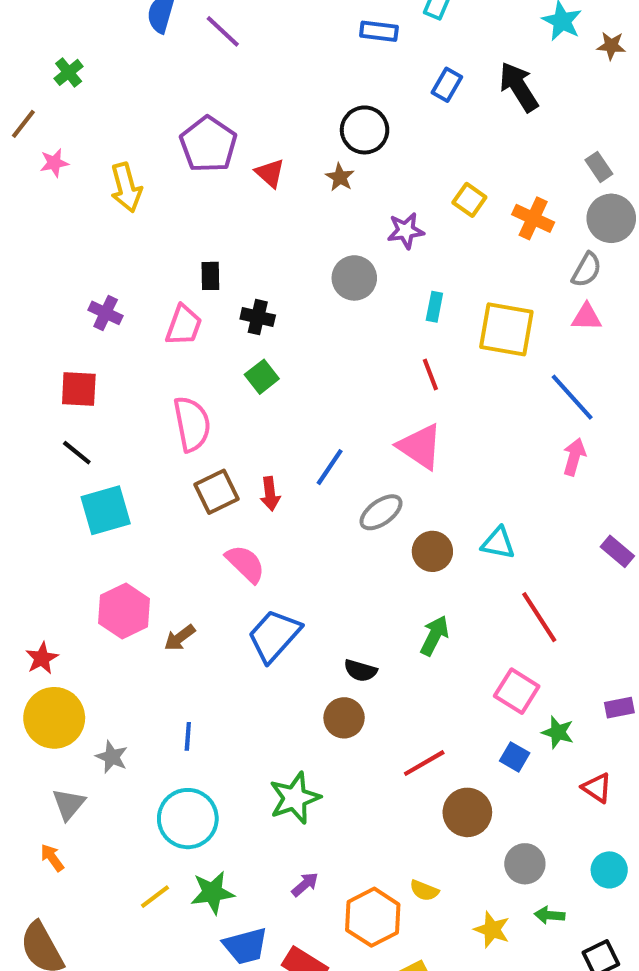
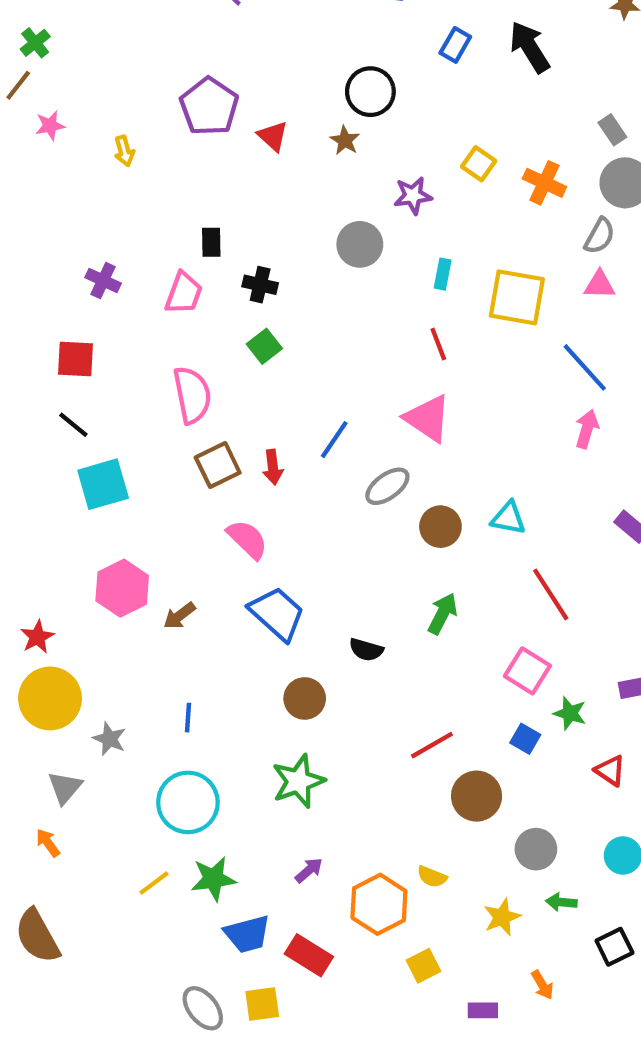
green cross: (69, 72) -> (35, 43), moved
yellow arrow: (126, 188) -> (124, 151), size x0.6
blue trapezoid: (274, 636) -> (277, 614), turned 90
brown circle: (344, 718) -> (305, 698), moved
yellow star: (492, 930) -> (502, 917), turned 30

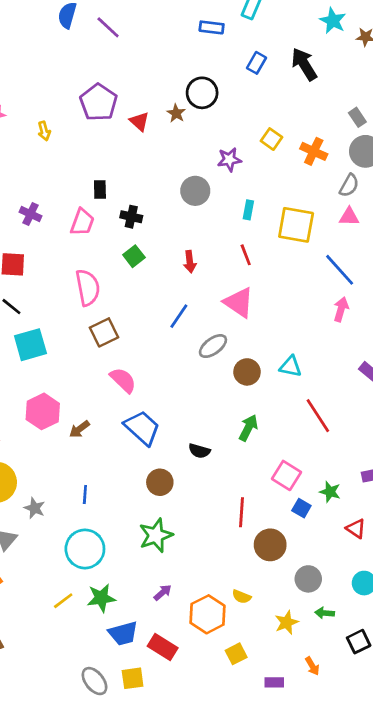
brown star: (345, 140) -> (176, 113), moved
red arrow: (273, 467) -> (190, 262), moved
pink square: (527, 671) -> (286, 475), moved
red line: (432, 745) -> (242, 512), turned -56

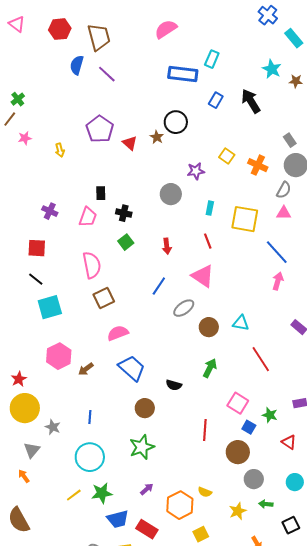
blue rectangle: (212, 27) -> (183, 74), size x1.6
pink semicircle: (123, 380) -> (118, 333), turned -65
brown circle: (270, 545) -> (238, 452), moved

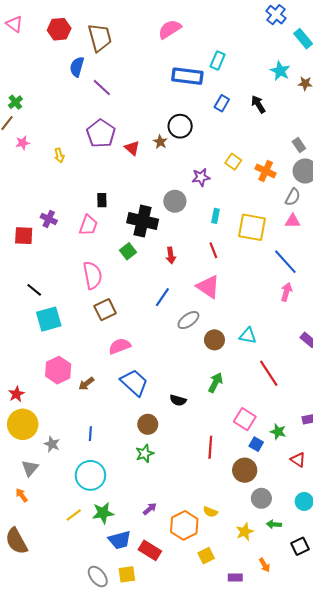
purple line: (107, 74) -> (102, 88), moved
black arrow: (251, 101) -> (258, 104), size x0.7
black cross: (124, 213) -> (143, 221), moved, size x1.8
red square: (37, 248) -> (24, 236), moved
green star: (142, 447) -> (145, 453), moved, size x0.7

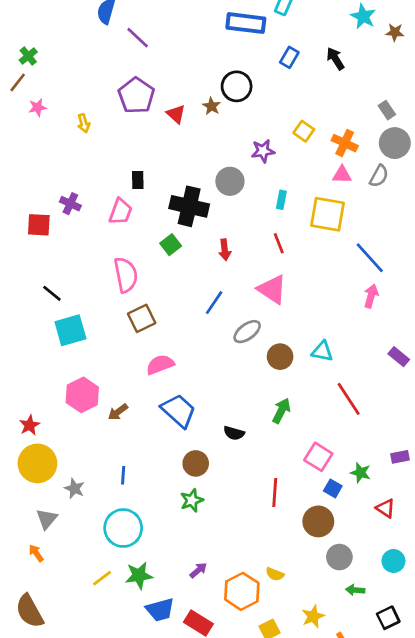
pink triangle: (293, 221) -> (342, 175), moved
yellow star: (245, 532) -> (313, 616), moved

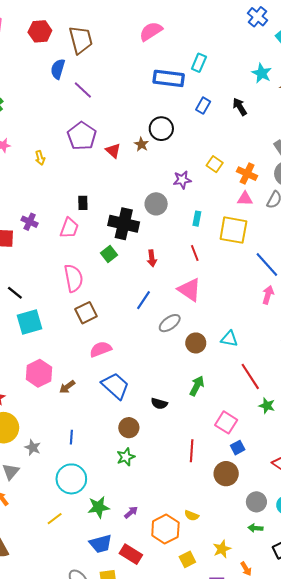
green star: (360, 473) -> (267, 406), moved
blue square: (333, 488) -> (238, 448), turned 32
gray circle: (339, 557) -> (256, 502), moved
green star: (139, 576) -> (99, 507), moved

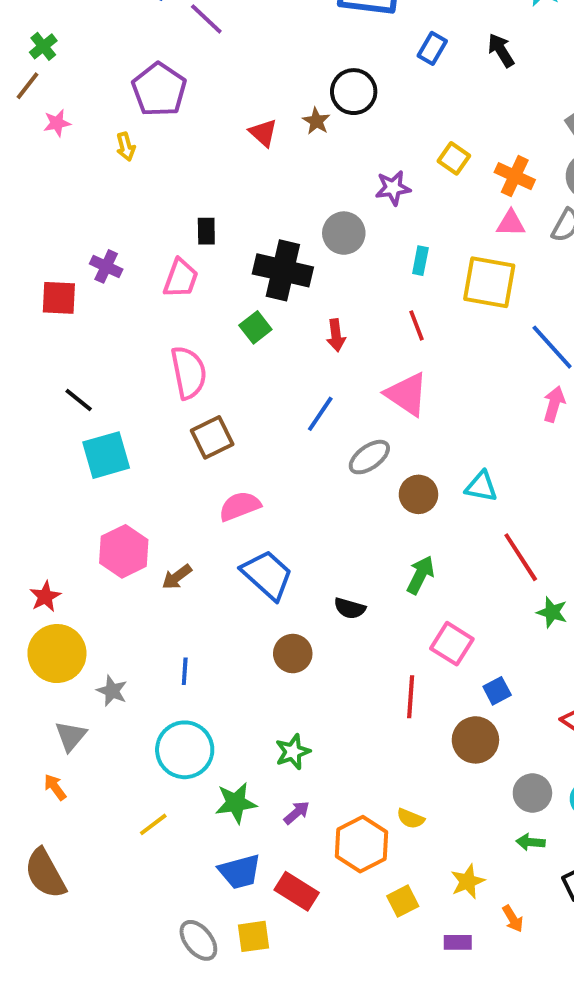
purple pentagon: (82, 136) -> (159, 90), moved
pink square: (226, 422) -> (452, 644), moved
green star: (126, 457) -> (293, 752), moved

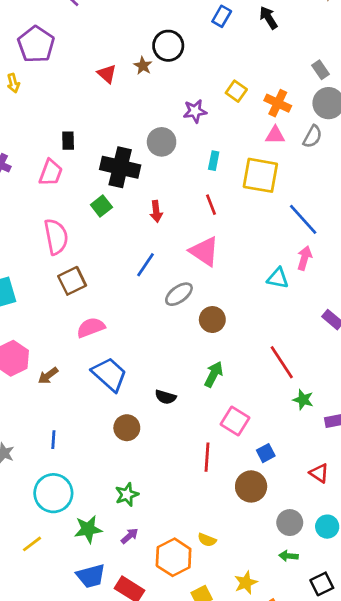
cyan triangle: (481, 487) -> (278, 278), moved

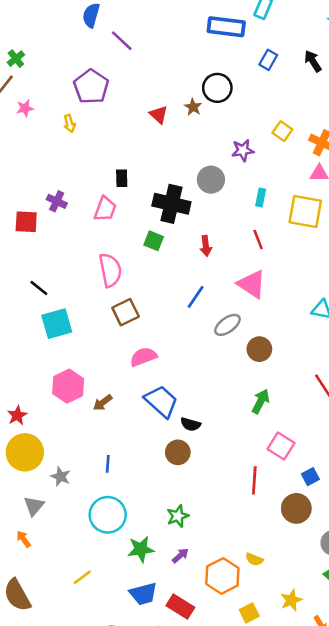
green square: (101, 206) -> (154, 241), turned -30
black semicircle: (166, 397) -> (191, 424), moved
yellow line: (32, 544) -> (82, 577), moved

